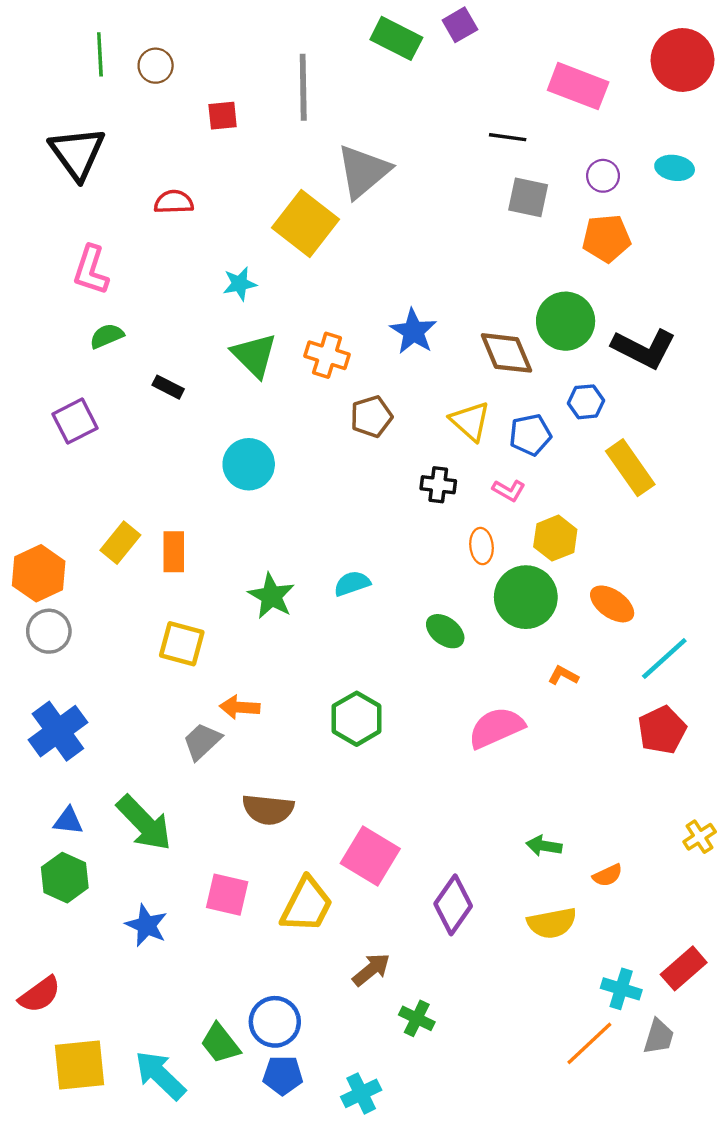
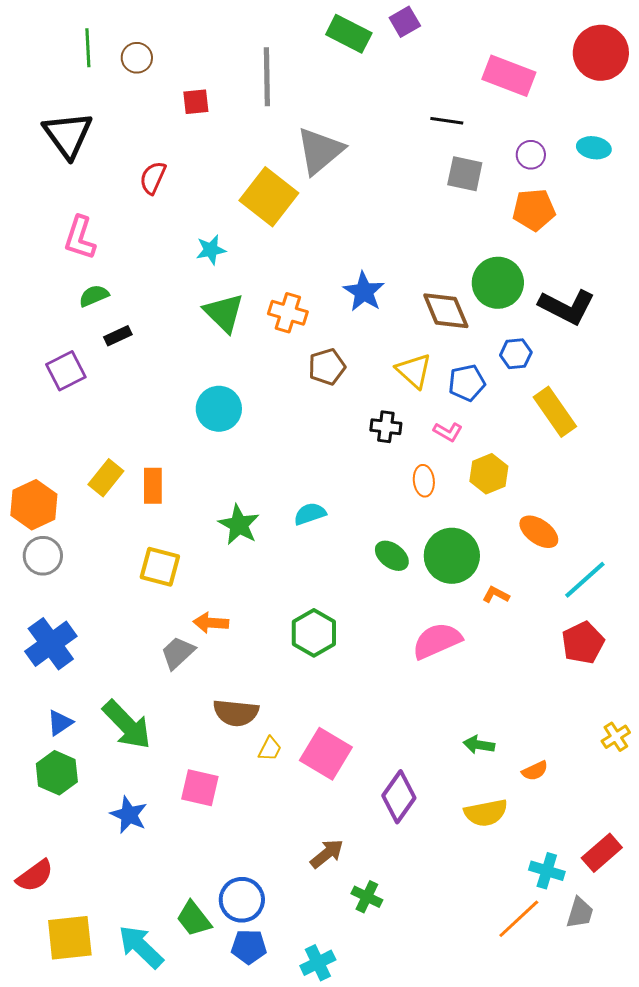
red semicircle: (174, 202) -> (153, 178), turned -64
black rectangle: (168, 387) -> (118, 336), moved, turned -52
green circle: (526, 597) -> (452, 556), moved
blue triangle: (68, 821) -> (60, 723), turned -40
yellow trapezoid: (307, 905) -> (270, 749), moved, size x0.5

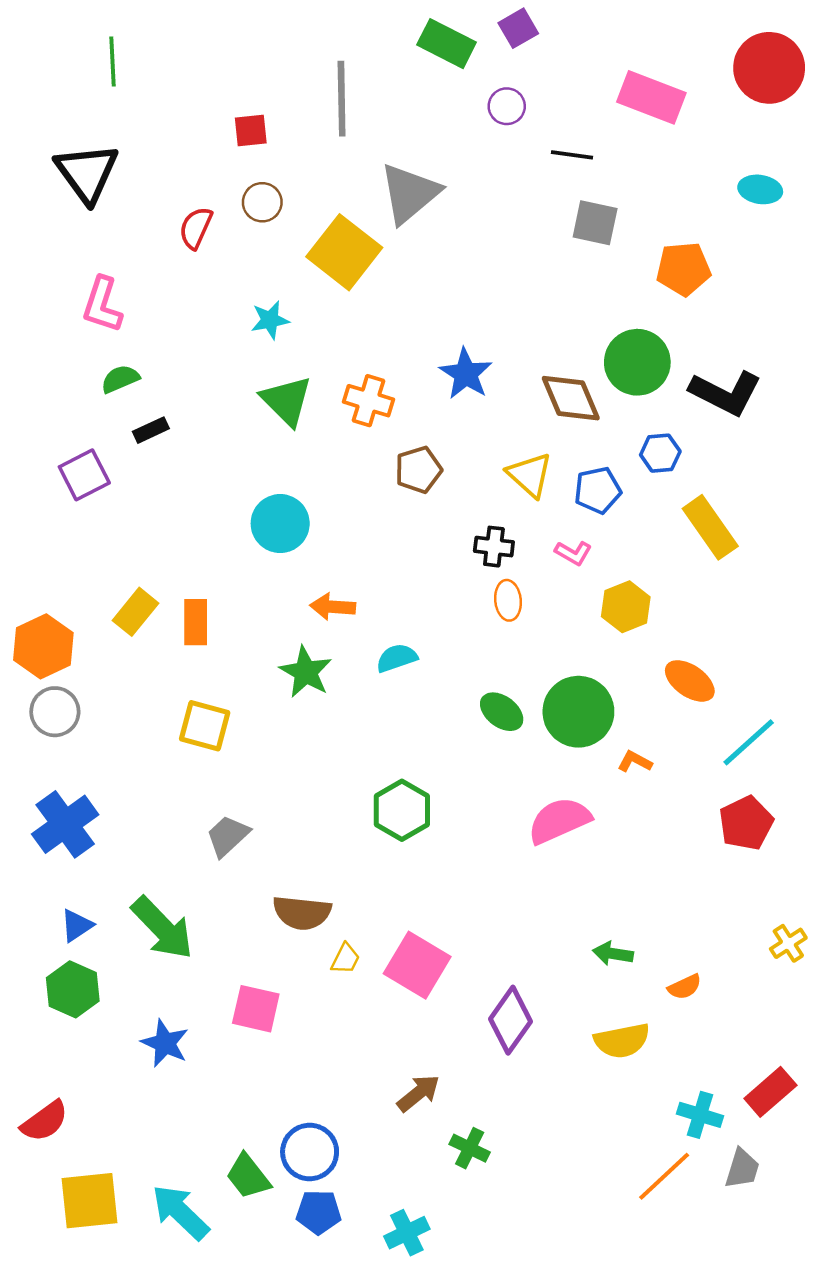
brown circle: (137, 58) -> (262, 202), moved
purple circle: (531, 155) -> (507, 106), moved
orange ellipse: (424, 481) -> (508, 600), moved
orange arrow: (211, 623) -> (333, 607), moved

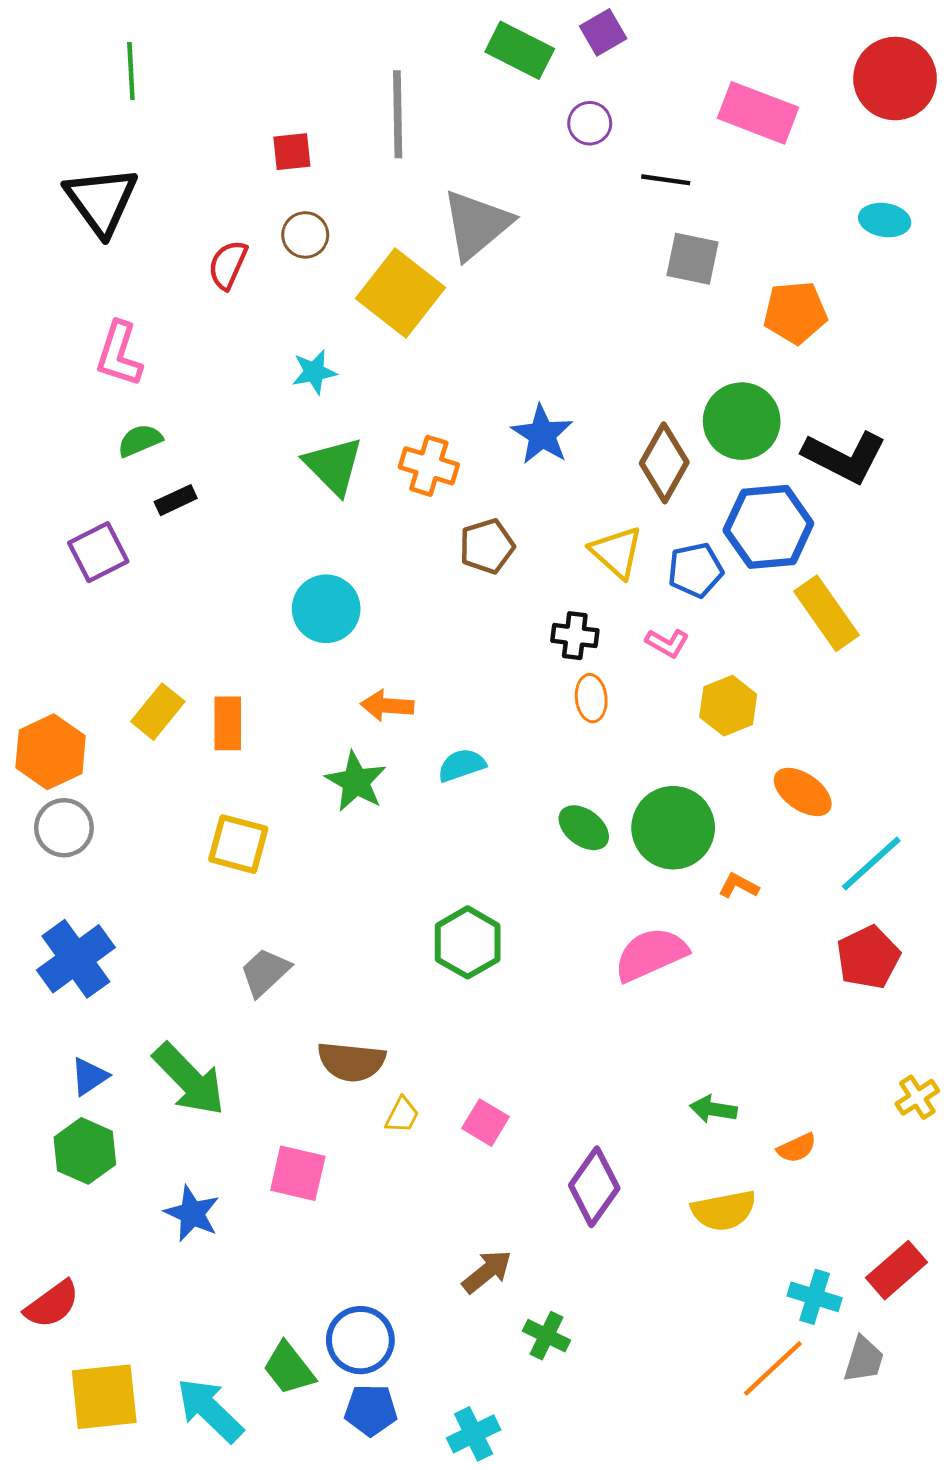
brown diamond: (571, 398) -> (664, 463), turned 52
blue hexagon: (660, 453) -> (768, 527), size x1.8
pink square: (417, 965) -> (485, 1123), size x0.6

